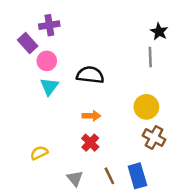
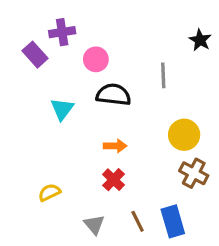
gray line: (150, 57) -> (163, 75), moved
pink circle: (47, 61) -> (96, 59), moved

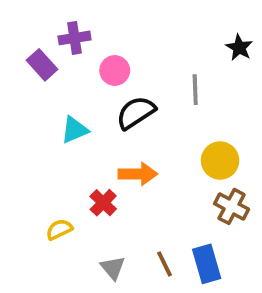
black semicircle: (114, 95) -> (136, 113), turned -40
cyan triangle: (62, 109) -> (75, 130), turned 30
orange arrow: (115, 146) -> (138, 174), size x1.4
red cross: (114, 180) -> (103, 203), moved

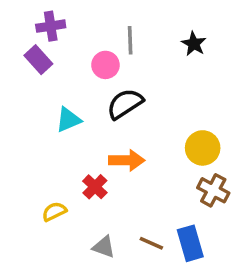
purple cross: (75, 38) -> (51, 26), moved
black star: (239, 48) -> (194, 44), moved
gray line: (195, 90) -> (130, 40), moved
brown line: (165, 264) -> (151, 243), turned -40
gray triangle: (113, 268) -> (104, 247), turned -30

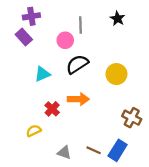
black star: (194, 44) -> (118, 18), moved
yellow circle: (203, 148) -> (116, 74), moved
red cross: (95, 187) -> (52, 109), moved
blue rectangle: (190, 243) -> (118, 150), turned 48

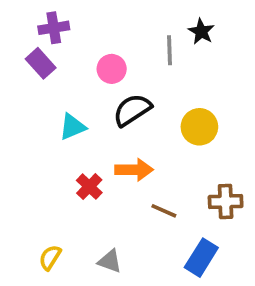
gray line: (80, 25) -> (170, 50), moved
brown cross: (132, 118) -> (226, 201), turned -30
yellow semicircle: (34, 131) -> (50, 258), moved, turned -32
brown line: (94, 150) -> (164, 211), moved

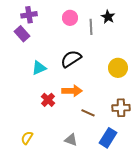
pink circle: (112, 69) -> (70, 18), moved
yellow circle: (199, 127) -> (118, 68), moved
gray triangle: (110, 261) -> (71, 140), moved

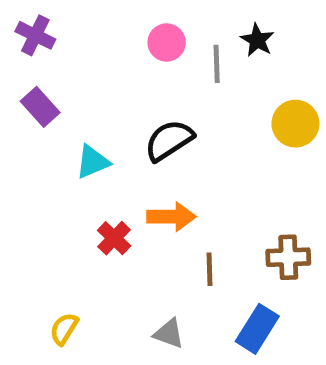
purple cross: (29, 15) -> (35, 35), moved, turned 35
purple rectangle: (22, 34) -> (40, 107), moved
yellow circle: (118, 68) -> (295, 124), moved
brown line: (88, 113) -> (210, 269), turned 64

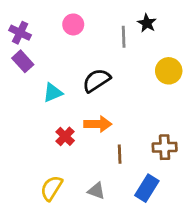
purple cross: (35, 35) -> (20, 33), moved
pink circle: (167, 42) -> (73, 24), moved
yellow semicircle: (64, 329) -> (51, 188), moved, size x1.4

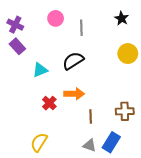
black star: (147, 23) -> (122, 18), moved
gray line: (124, 37) -> (81, 28), moved
gray triangle: (96, 191) -> (90, 145), moved

